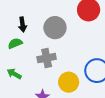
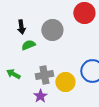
green semicircle: (15, 43) -> (28, 45), moved
gray cross: (47, 58) -> (44, 75), moved

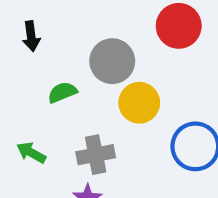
black arrow: (21, 27) -> (31, 36), moved
yellow circle: (65, 82) -> (139, 103), moved

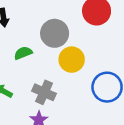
gray cross: (96, 155) -> (44, 92), turned 35

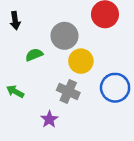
gray cross: (44, 92) -> (68, 91), moved

